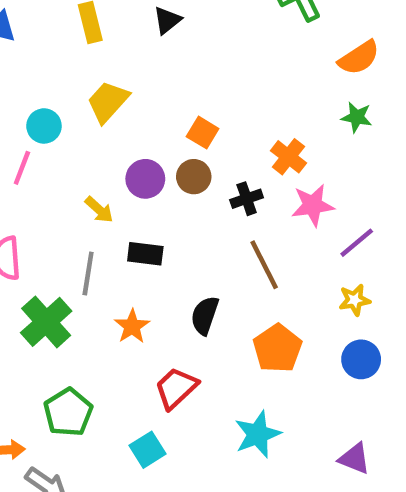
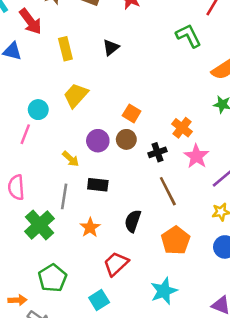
pink star: (313, 205) -> (196, 156), turned -30

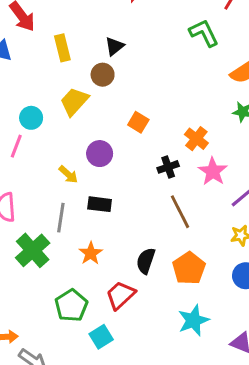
brown circle: (126, 139) -> (103, 75), moved
black semicircle: (133, 221) -> (146, 261), moved
green pentagon: (52, 278) -> (71, 305), moved
cyan star: (164, 291) -> (193, 320), moved

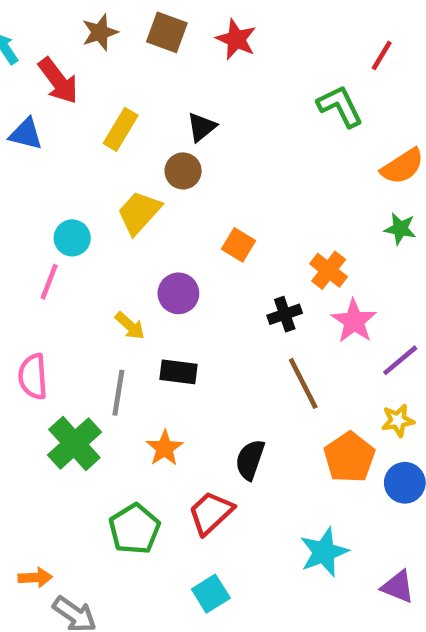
yellow rectangle: (62, 48) -> (121, 129), turned 45
orange pentagon: (189, 268) -> (349, 457), moved
cyan square: (101, 337) -> (211, 594), moved

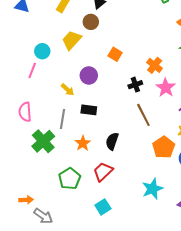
black semicircle: (250, 460) -> (112, 141), moved

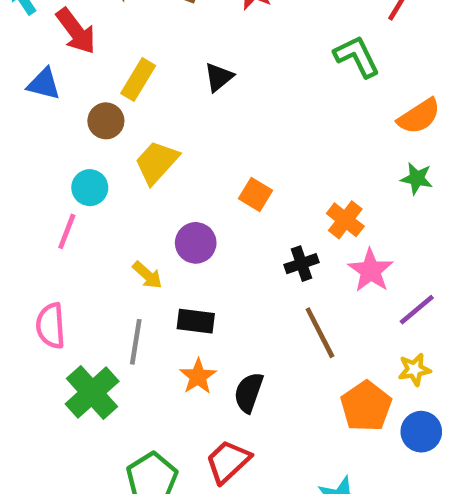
brown circle: (91, 22) -> (106, 121), moved
orange star: (83, 143) -> (198, 376), moved

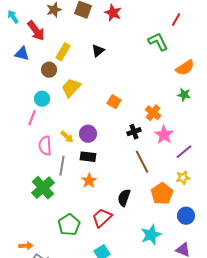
purple circle: (196, 243) -> (88, 134), moved
pink semicircle: (51, 326) -> (45, 146), moved
black semicircle: (249, 393) -> (124, 198), moved
blue circle: (421, 432) -> (186, 216), moved

